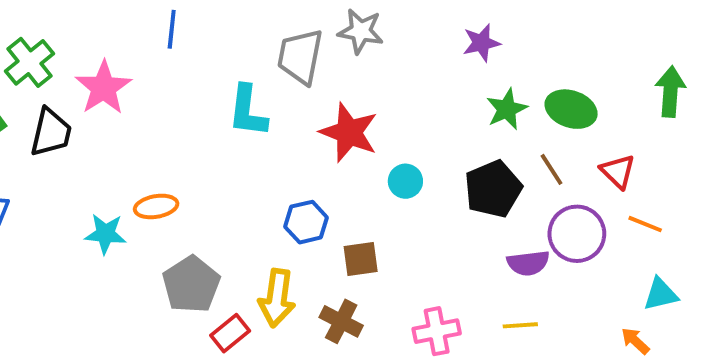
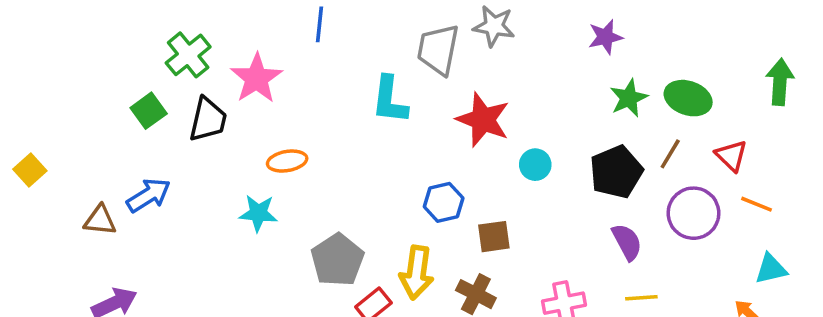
brown line: (552, 169) -> (670, 154), turned 64
orange ellipse: (156, 206) -> (287, 161), moved
purple semicircle: (528, 263) -> (627, 242), moved, turned -111

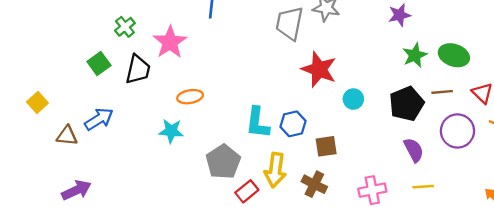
green cross: (188, 55) -> (125, 27), size x0.7
cyan L-shape: (390, 100) -> (257, 123), moved
brown line: (670, 154) -> (442, 92), turned 54
yellow square: (30, 170) -> (37, 103), moved

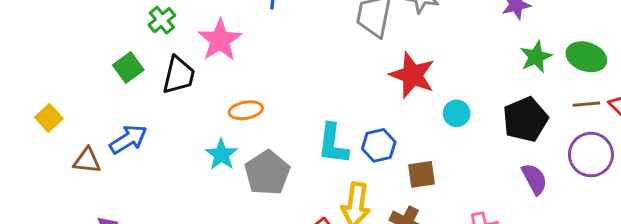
brown line: (442, 92) -> (586, 104), moved
cyan star: (171, 131) -> (221, 155), turned 30
gray pentagon: (223, 162) -> (267, 173), moved

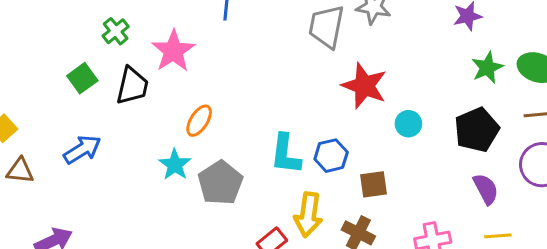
orange ellipse: (246, 110) -> (199, 121), turned -48
brown triangle: (87, 161) -> (20, 171), moved

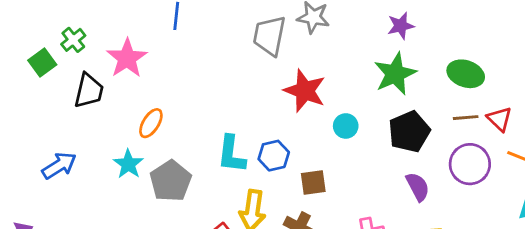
green star: (487, 68) -> (395, 74), moved, size x1.4
green square: (82, 78) -> (42, 62), moved
blue arrow: (82, 149) -> (59, 166), moved

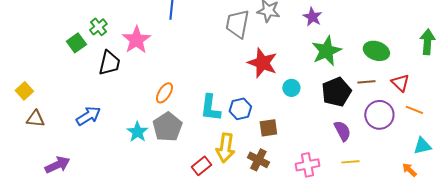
purple star: (401, 26) -> (312, 17), moved, turned -30
brown line: (466, 118) -> (366, 82), moved
orange ellipse: (151, 123) -> (164, 93), moved
cyan star: (128, 164) -> (137, 132), moved

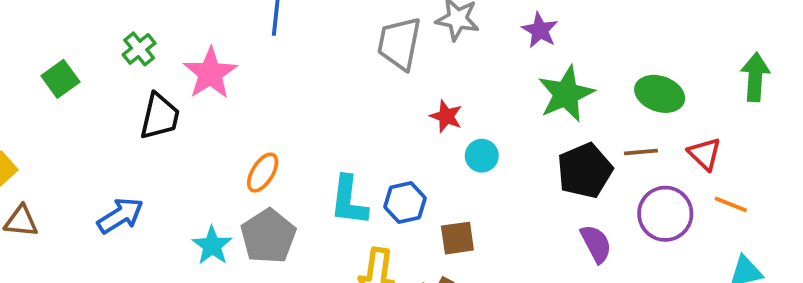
green square: (76, 43) -> (60, 79), moved
red star: (262, 63) -> (446, 116), size x0.6
cyan circle: (291, 88) -> (482, 156), moved

